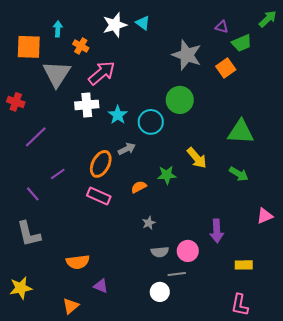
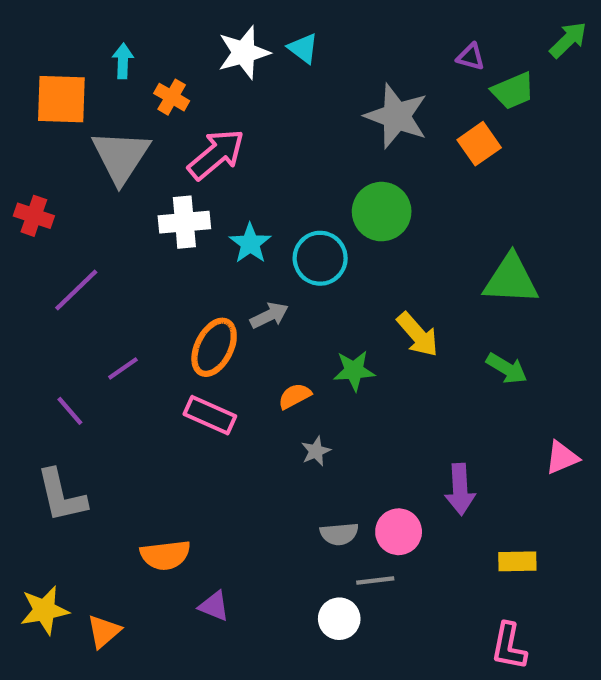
gray star: (149, 223) -> (316, 451), moved
orange triangle: (71, 306) -> (104, 631), moved

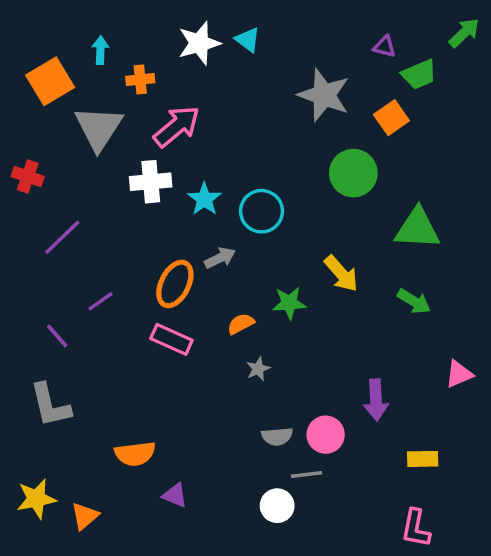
orange cross: (172, 97) -> (140, 80), turned -36
orange square: (61, 99) -> (50, 81), turned -33
green circle: (382, 212) -> (353, 173), moved

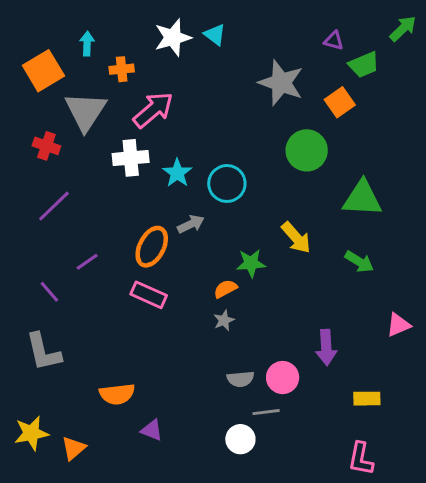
red cross: (28, 177) -> (46, 146), moved
orange semicircle: (241, 324) -> (225, 289), moved

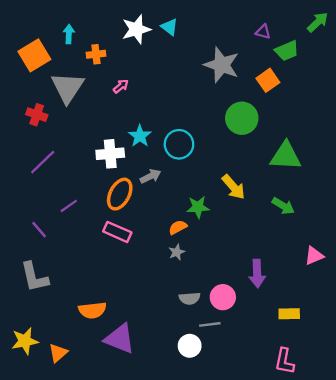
pink arrow: (153, 110) -> (121, 86), size x0.5
white cross: (131, 158) -> (110, 154), moved
purple triangle: (152, 430) -> (120, 339), size x1.8

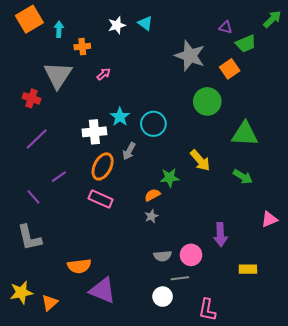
white star: (136, 29) -> (117, 25), size x0.7
orange square: (34, 55) -> (29, 19), moved
gray arrow: (151, 176) -> (129, 151), turned 144
pink L-shape: (284, 361) -> (207, 310), moved

